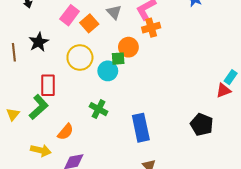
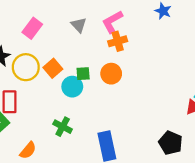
orange square: (89, 23) -> (53, 68), moved
orange circle: (128, 47) -> (111, 74), moved
yellow circle: (80, 57) -> (26, 67), moved

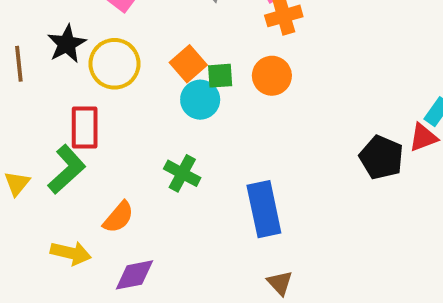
orange square: (53, 68) -> (188, 64), moved
black pentagon: (171, 143) -> (381, 157), moved

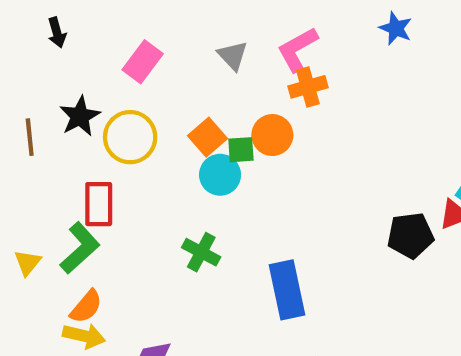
orange circle: (272, 76) -> (272, 135), moved
black pentagon: (381, 157) -> (410, 235), turned -30
orange semicircle: (118, 217) -> (86, 307), moved

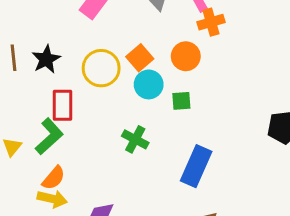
black star: (80, 116) -> (46, 59), moved
yellow circle: (130, 137) -> (101, 68), moved
green square: (241, 150) -> (181, 101), moved
blue rectangle: (287, 290) -> (196, 166), turned 36

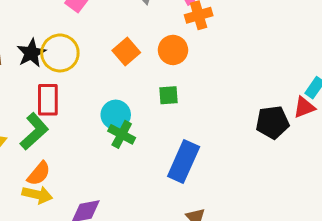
yellow circle: (101, 68) -> (60, 53), moved
cyan circle: (149, 84) -> (116, 115), moved

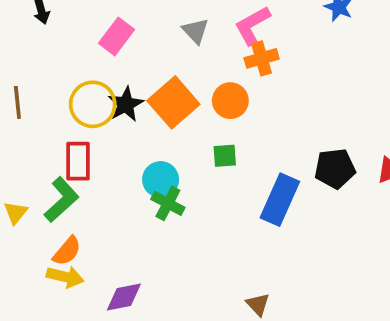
orange square: (126, 51) -> (173, 102), size x1.5
black star: (31, 53) -> (126, 104), moved
black pentagon: (272, 122) -> (335, 169), moved
blue rectangle: (184, 162) -> (280, 200), moved

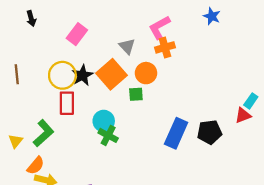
gray triangle: (195, 31) -> (127, 46), moved
green square: (225, 156) -> (136, 94), moved
red rectangle: (78, 161) -> (67, 103), moved
black pentagon: (335, 169) -> (210, 132), moved
orange semicircle: (67, 251) -> (36, 166), moved

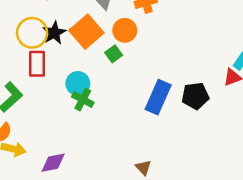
green square: (136, 94) -> (114, 54), turned -32

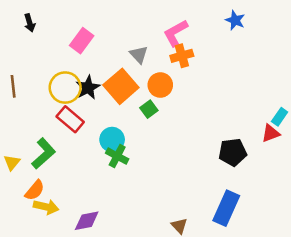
red rectangle: (37, 64) -> (70, 119), turned -50
blue rectangle: (158, 97) -> (226, 208), moved

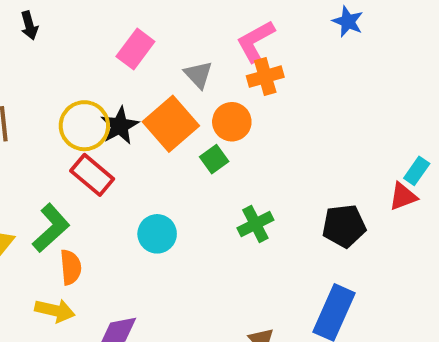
pink rectangle: (82, 41) -> (135, 49), moved
cyan circle: (112, 140) -> (157, 234), moved
green cross: (117, 156) -> (255, 224), moved, turned 35
orange semicircle: (35, 190) -> (71, 267), moved, turned -45

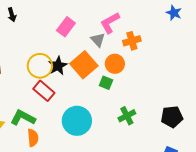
pink L-shape: (255, 41) -> (110, 23), moved
green square: (214, 159) -> (106, 83), turned -32
green L-shape: (51, 228) -> (23, 118), turned -110
cyan circle: (157, 234) -> (77, 121), size x1.5

